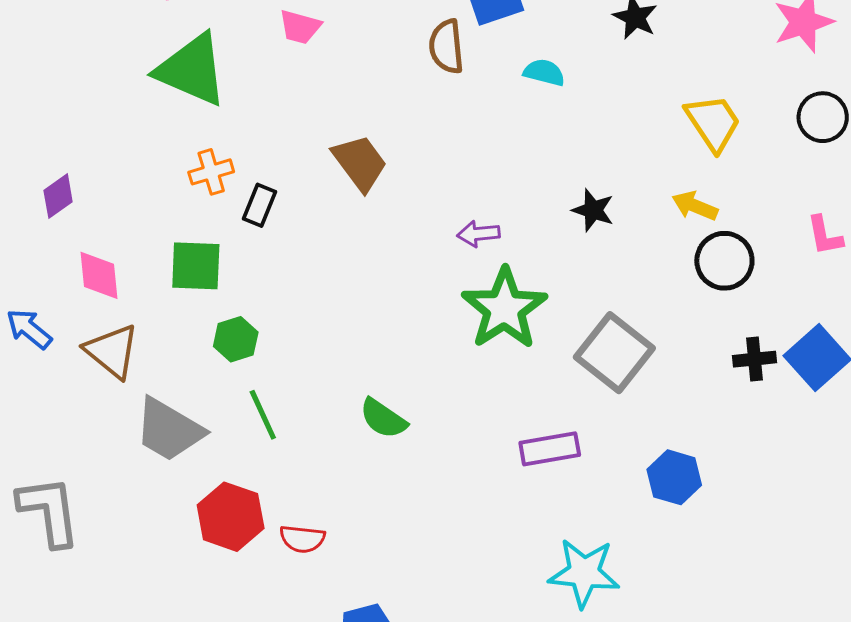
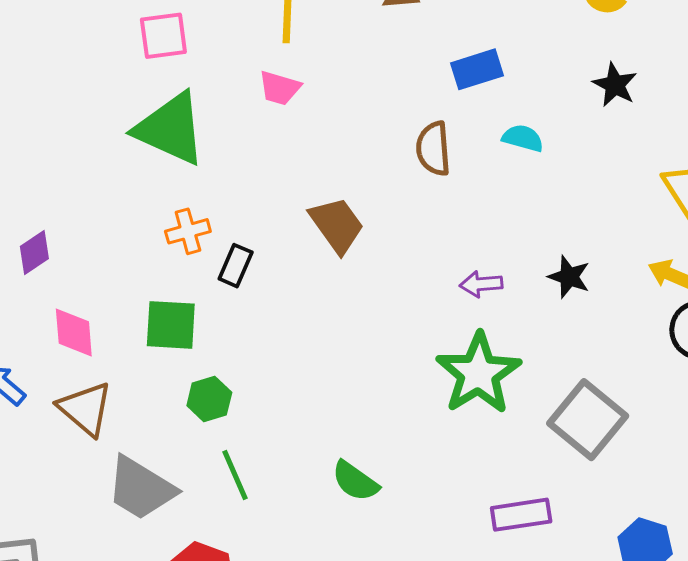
brown semicircle: (446, 47) -> (433, 149), moved
purple arrow: (478, 234) -> (481, 284), moved

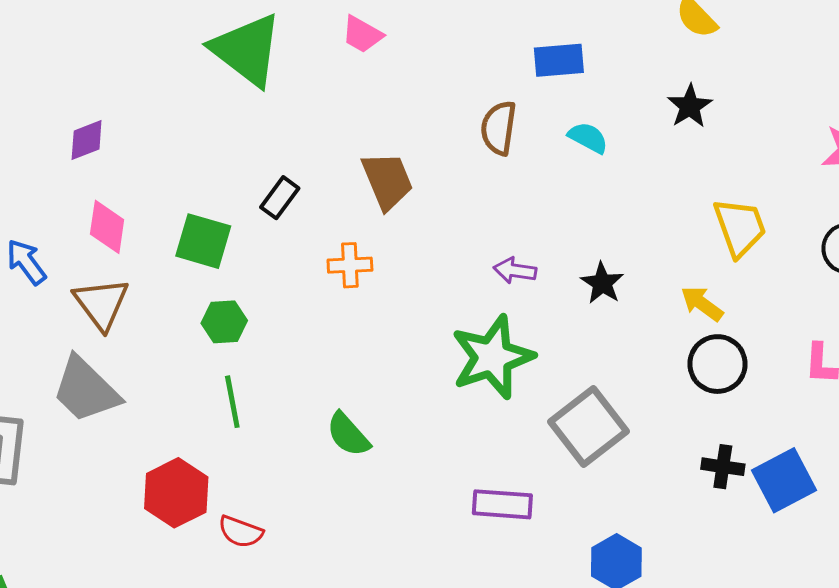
orange cross: (188, 231) -> (350, 265), moved
gray trapezoid: (141, 488) -> (86, 390), moved

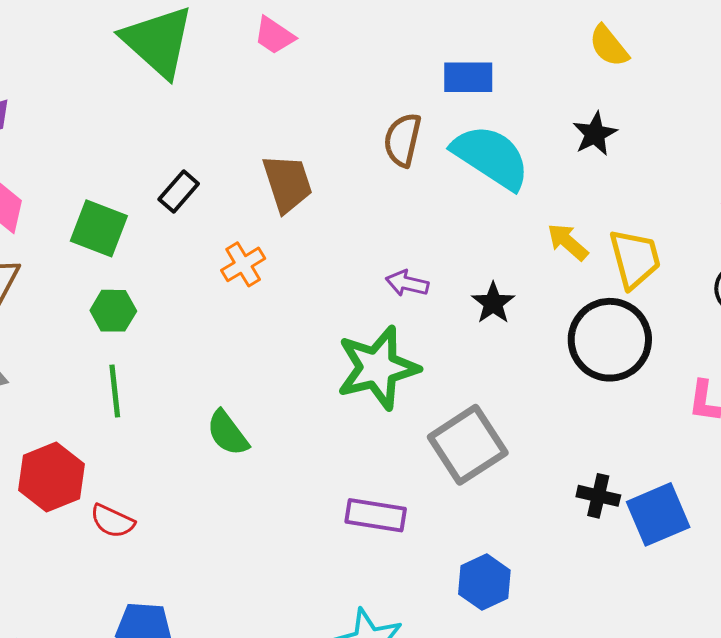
cyan semicircle: (588, 138) -> (491, 157), size x2.0
orange cross: (350, 265) -> (243, 264), turned -33
yellow arrow: (702, 304) -> (568, 242), moved
black circle: (718, 364) -> (610, 340), moved, size x1.4

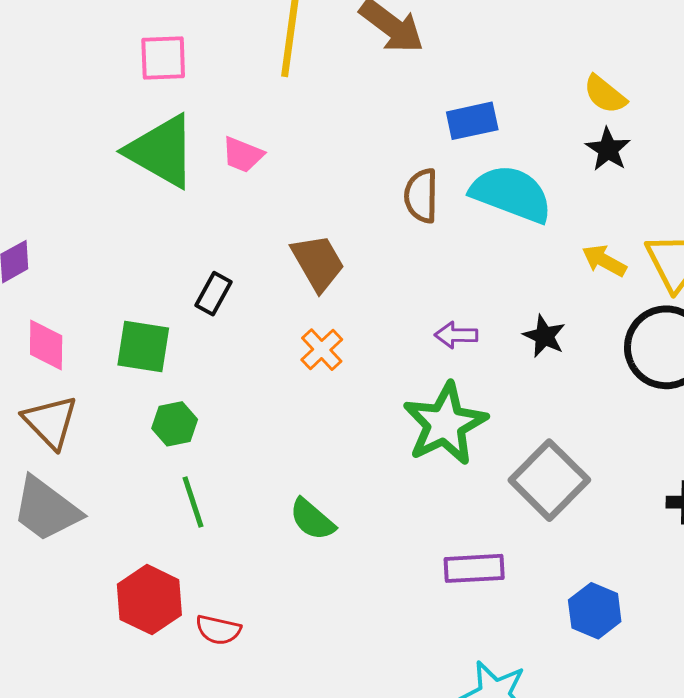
pink trapezoid: (274, 35) -> (243, 155), moved
yellow semicircle: (609, 46) -> (605, 94), moved
orange cross: (243, 264) -> (322, 350), moved

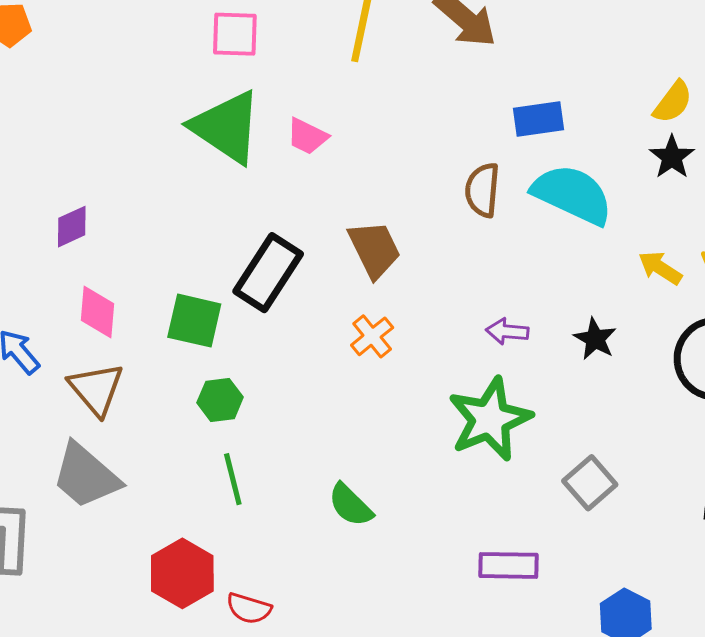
yellow semicircle: (605, 94) -> (673, 102), turned -96
black rectangle: (213, 294) -> (268, 273), size x1.8
gray square: (549, 480) -> (590, 483), size x0.7

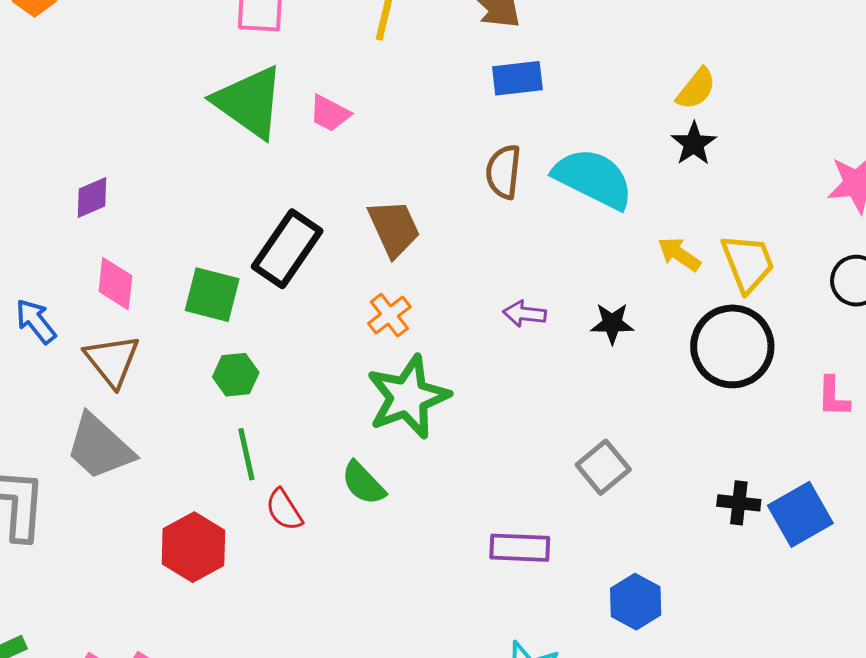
blue rectangle: (539, 119) -> (517, 78), moved
black star: (595, 339) -> (612, 323), turned -30
green star: (490, 419) -> (408, 397), moved
red semicircle: (249, 608) -> (284, 510), moved, turned 39

